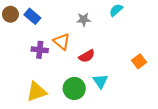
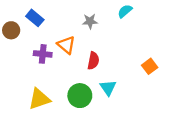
brown circle: (10, 14) -> (11, 30), moved
red semicircle: (87, 56) -> (93, 61), turned -49

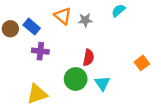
blue rectangle: (35, 18) -> (32, 27), moved
orange triangle: (66, 45) -> (63, 16), moved
green circle: (80, 96) -> (76, 79), moved

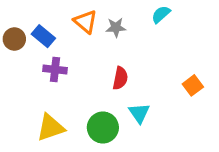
green circle: (76, 79) -> (103, 128), moved

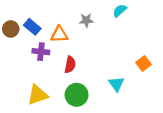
orange triangle: (85, 22) -> (59, 34), moved, turned -42
red semicircle: (120, 78) -> (70, 65), moved
cyan triangle: (139, 113) -> (116, 84), moved

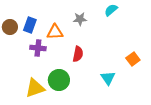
blue rectangle: (32, 27) -> (30, 25), turned 70
red semicircle: (70, 65) -> (78, 54), moved
green circle: (77, 95) -> (59, 80), moved

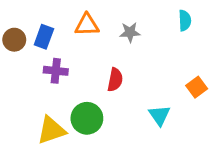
cyan semicircle: (111, 10) -> (185, 20), moved, turned 128
gray star: (80, 19) -> (130, 32), moved
orange triangle: (55, 32) -> (87, 25), moved

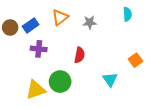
orange triangle: (87, 25) -> (60, 17), turned -36
blue rectangle: (44, 37) -> (31, 25), turned 35

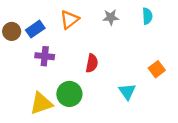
gray star: (90, 22) -> (111, 17), moved

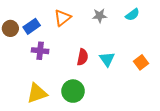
cyan semicircle: (147, 16) -> (132, 15), turned 56
cyan triangle: (127, 92) -> (107, 59), moved
green circle: (69, 94) -> (73, 91), moved

